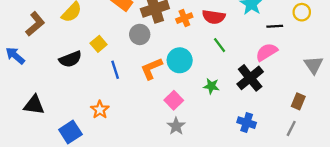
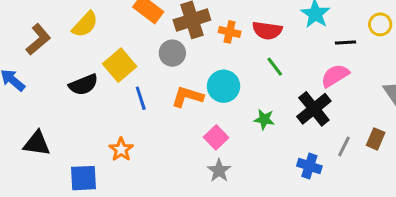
orange cross: (184, 18) -> (230, 32), turned 35
yellow square: (99, 44) -> (120, 65), size x1.5
orange L-shape: (151, 69) -> (187, 97), turned 40
gray line: (291, 128) -> (344, 146), moved
blue square: (70, 132) -> (83, 178), turned 30

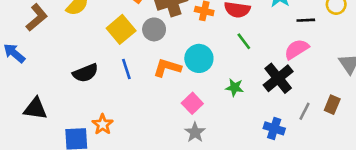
yellow square: (120, 65) -> (121, 29), moved
black semicircle: (83, 85) -> (85, 73), moved
orange star: (121, 149) -> (103, 124), moved

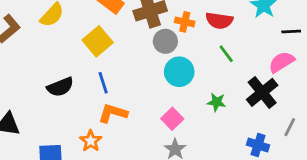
gray circle: (154, 29) -> (165, 41), moved
orange L-shape: (167, 68) -> (113, 113), moved
orange star: (103, 124) -> (91, 141), moved

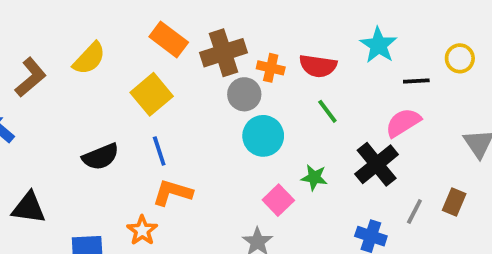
pink square: (172, 119) -> (278, 200), moved

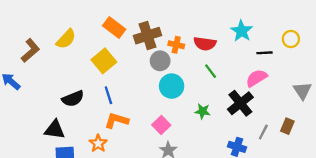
pink square: (278, 200) -> (161, 125), moved
black triangle: (29, 208) -> (55, 130), moved

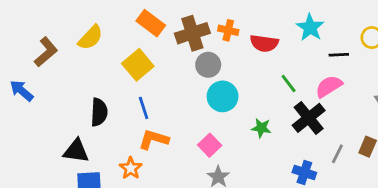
orange cross: (176, 45) -> (228, 30), moved
green line: (211, 71) -> (289, 83), moved
black semicircle: (73, 99) -> (99, 112), turned -65

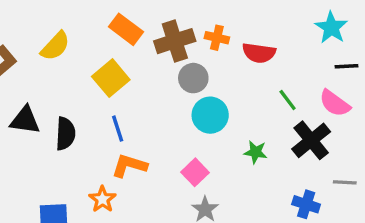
cyan star: (310, 27) -> (331, 28), moved
pink semicircle: (329, 86) -> (335, 103), turned -112
black triangle: (76, 151) -> (25, 120), moved
gray line: (337, 154) -> (345, 182), turned 66

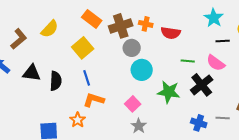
green line: (288, 100) -> (188, 61), turned -48
green star: (256, 152) -> (169, 92), size x1.6
gray line: (345, 182) -> (223, 118), moved

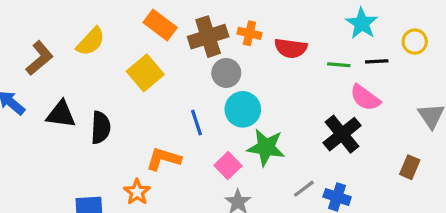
green line: (188, 61) -> (339, 65), moved
blue line: (87, 78) -> (196, 123), moved
green star: (169, 92) -> (266, 147), moved
gray line: (223, 118) -> (304, 189), moved, turned -40

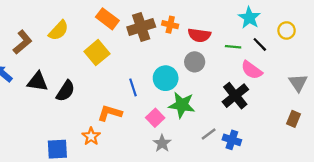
black line: (377, 61) -> (260, 44), turned 49
gray circle: (226, 73) -> (195, 62), moved
black semicircle: (101, 128) -> (66, 91), turned 30
brown rectangle: (410, 167) -> (294, 119), moved

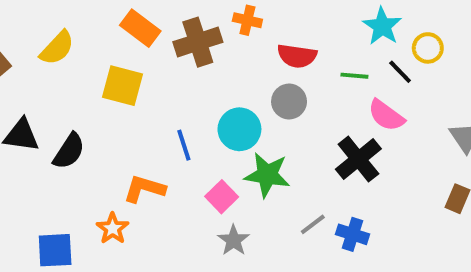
orange cross: (170, 25) -> (247, 20), moved
yellow circle: (287, 30) -> (428, 48), moved
yellow square: (97, 53) -> (122, 86), turned -35

